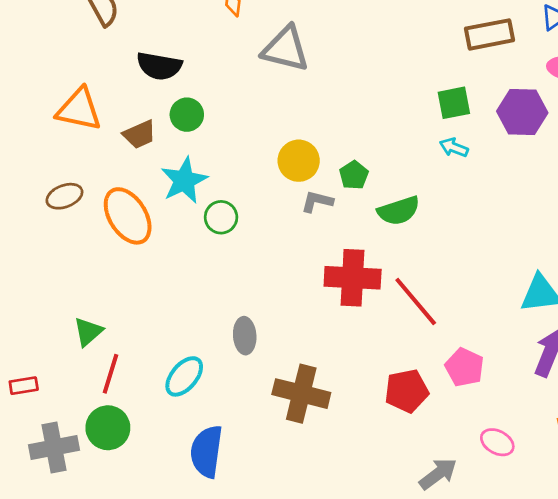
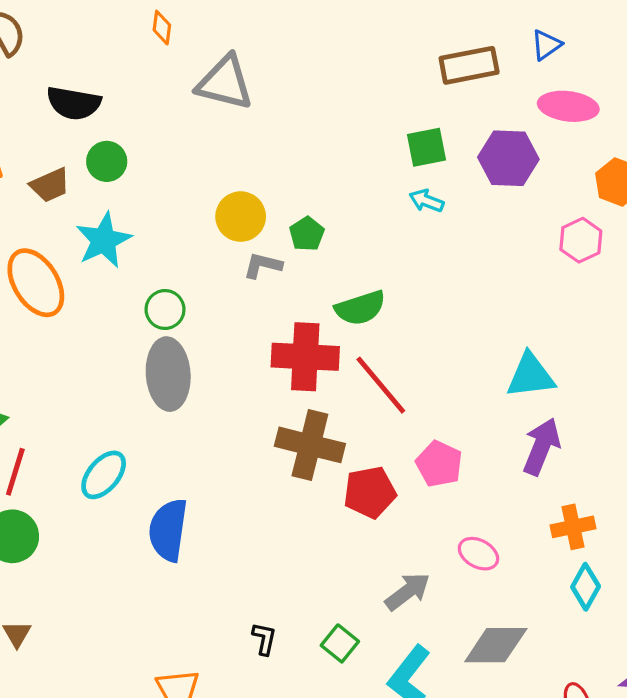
green semicircle: (399, 211) -> (360, 308), moved
green circle: (221, 217) -> (165, 309), moved
gray ellipse: (245, 336) -> (168, 374), moved, size x1.6
brown cross: (301, 394) -> (310, 445), moved
blue semicircle: (207, 451) -> (168, 530), moved

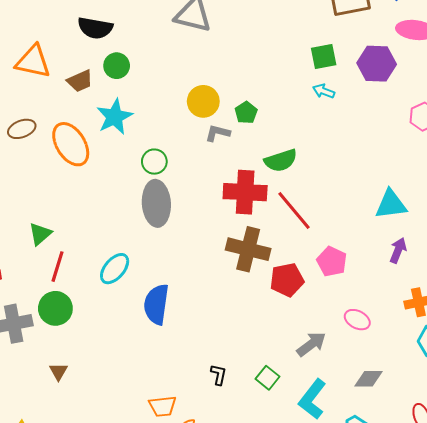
purple arrow: (541, 447) -> (398, 250), size x0.7
gray diamond: (496, 645) -> (368, 379), size x0.7

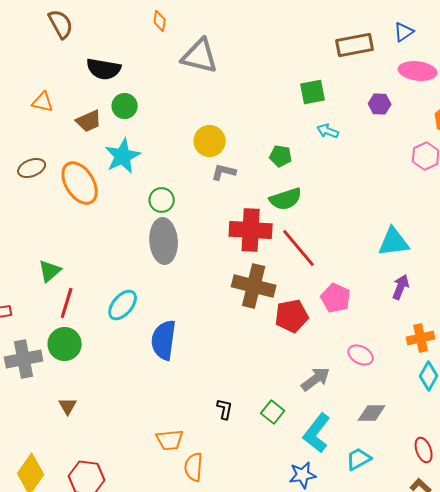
green square: (324, 57) -> (313, 92), moved
orange triangle: (33, 62) -> (43, 102), size x0.6
purple hexagon: (377, 64) -> (380, 104), size x0.6
green pentagon: (246, 113) -> (281, 156), moved, turned -30

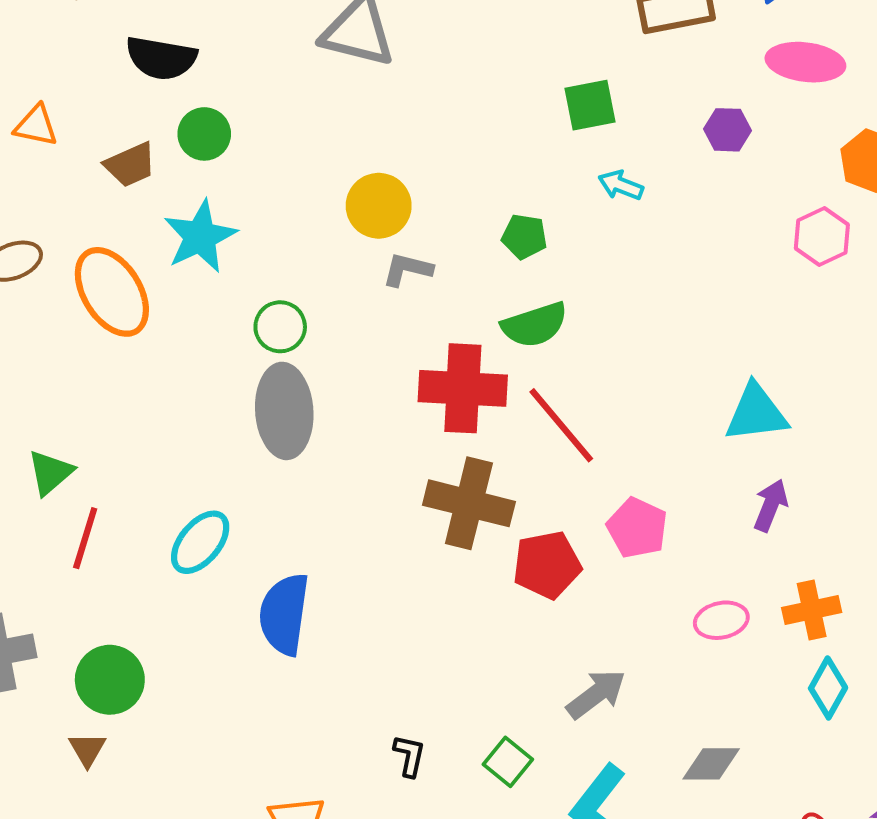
green circle: (65, 344) -> (110, 680), moved
pink ellipse: (361, 355) -> (721, 620), moved, turned -40

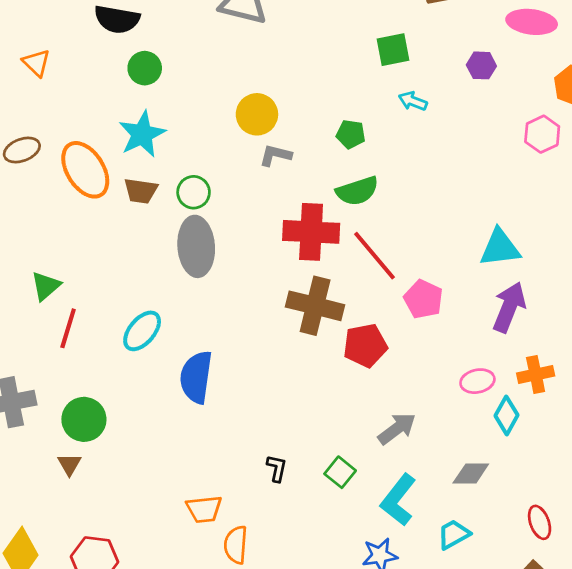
orange triangle: (36, 126) -> (36, 63), turned 32
brown trapezoid: (130, 165) -> (141, 191), moved, turned 32
purple arrow: (771, 505) -> (509, 307), size x1.5
pink pentagon: (637, 528) -> (423, 299), moved
cyan diamond: (828, 688) -> (506, 415), moved

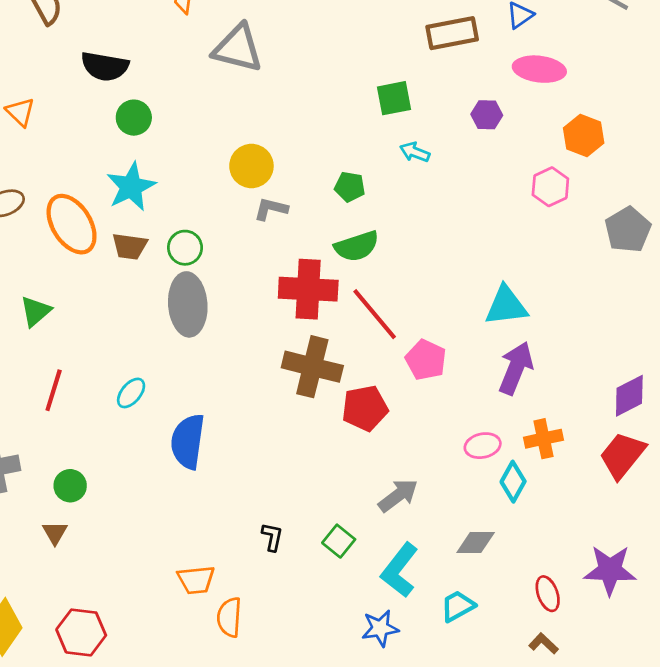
green triangle: (46, 286) -> (36, 311), moved
cyan ellipse: (142, 331) -> (131, 393), size x0.7
green circle: (84, 419) -> (70, 486), size x0.7

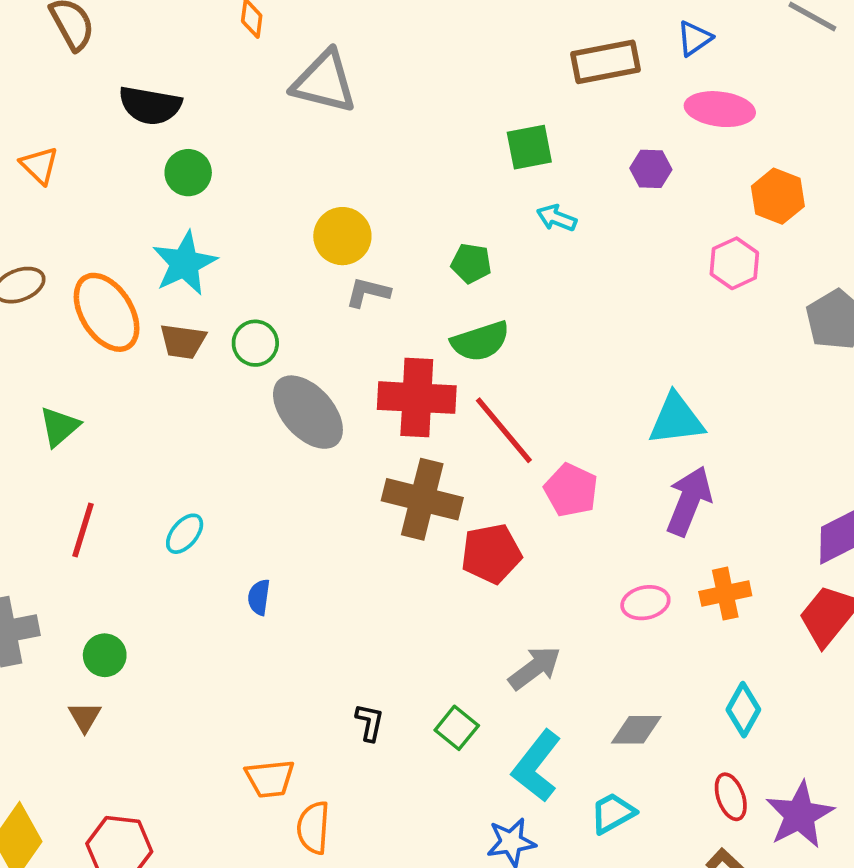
gray ellipse: (188, 304) -> (308, 412), moved, turned -38
blue semicircle: (188, 441) -> (259, 597), size x0.5
cyan diamond: (513, 482) -> (743, 710), moved
purple star: (610, 570) -> (800, 815), moved, turned -30

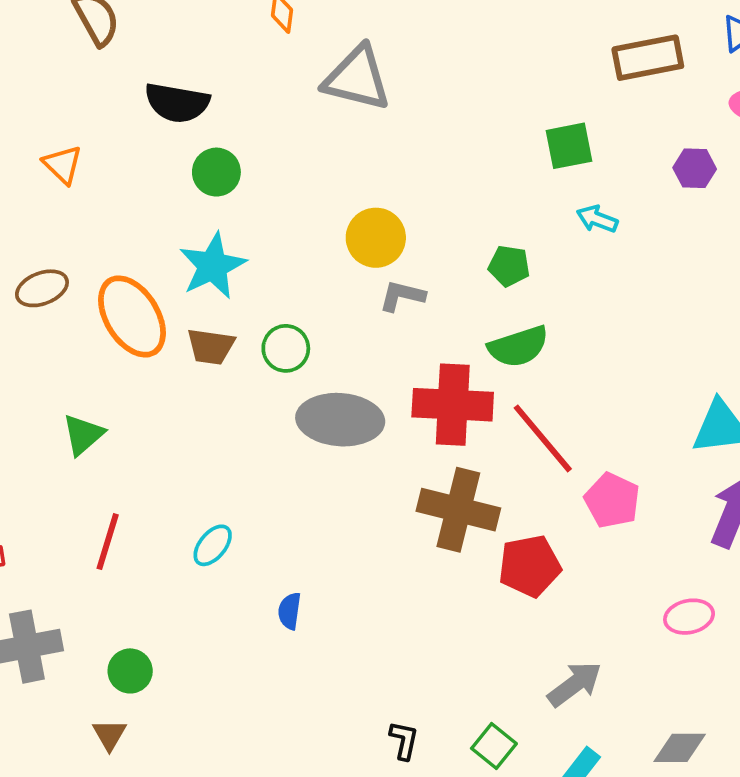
gray ellipse: (308, 412) -> (340, 420), turned -44

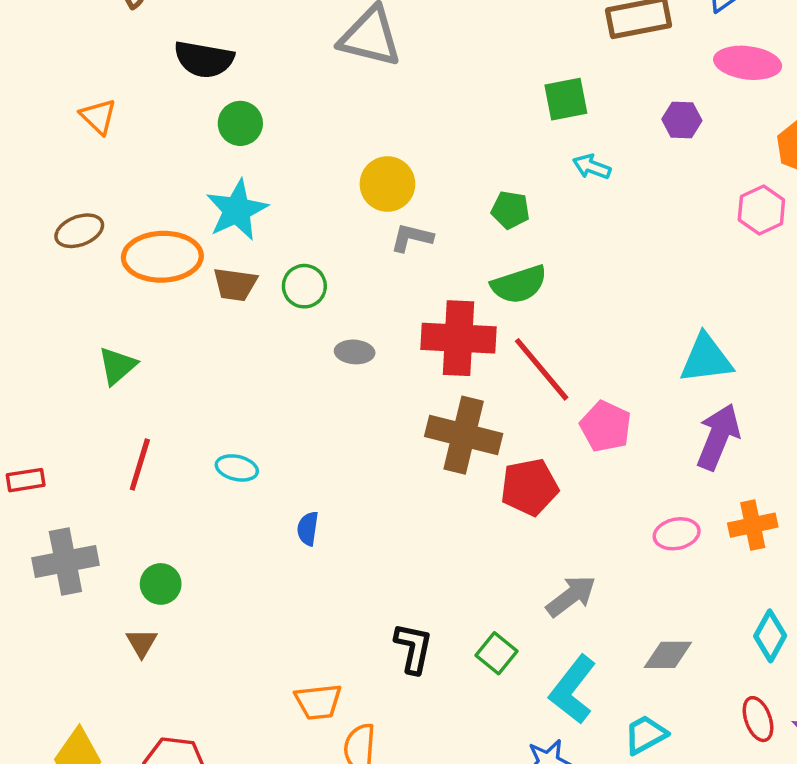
orange ellipse: (132, 316) -> (162, 257), turned -60
gray ellipse: (340, 420) -> (355, 352), size x0.5
cyan ellipse: (213, 545) -> (237, 468), turned 63
black L-shape: (404, 740) -> (413, 648), size x1.4

